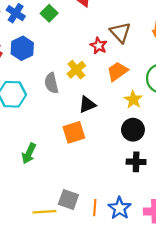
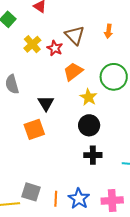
yellow cross: (76, 70) -> (32, 44), moved
black triangle: (87, 105) -> (46, 103), turned -36

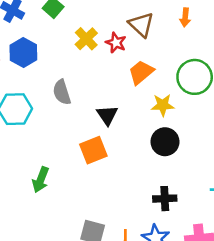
yellow star: (89, 97) -> (163, 105), turned -30
black cross: (93, 155) -> (165, 199), moved

